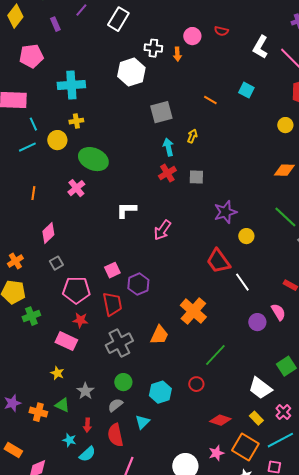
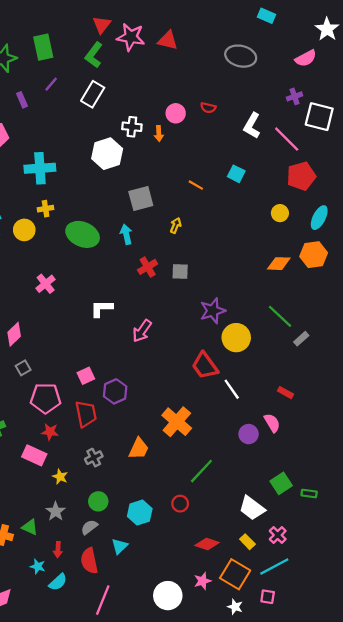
cyan arrow: (168, 147) -> (126, 234), moved
green ellipse: (93, 159) -> (83, 234), moved
yellow circle: (246, 236) -> (236, 338), size x1.6
gray cross: (119, 343) -> (94, 458), size x0.6
yellow star: (57, 373) -> (60, 477), moved

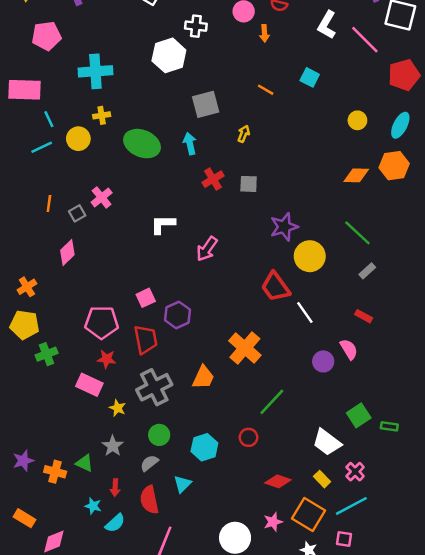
orange arrow: (159, 133) -> (264, 33), moved
red pentagon: (301, 176) -> (404, 75), moved
gray rectangle: (301, 339) -> (367, 271), moved
gray square: (23, 368) -> (77, 213), moved
gray cross: (94, 458) -> (154, 387), size x1.8

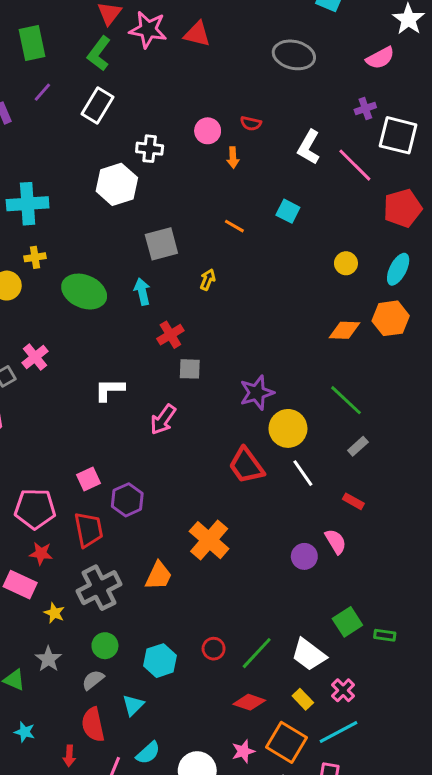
gray square: (249, 184) -> (190, 369), moved
white line: (305, 313) -> (303, 473), moved
green line: (272, 402) -> (257, 653), moved
red arrow: (115, 488) -> (69, 756), moved
cyan semicircle: (115, 523) -> (148, 753), moved

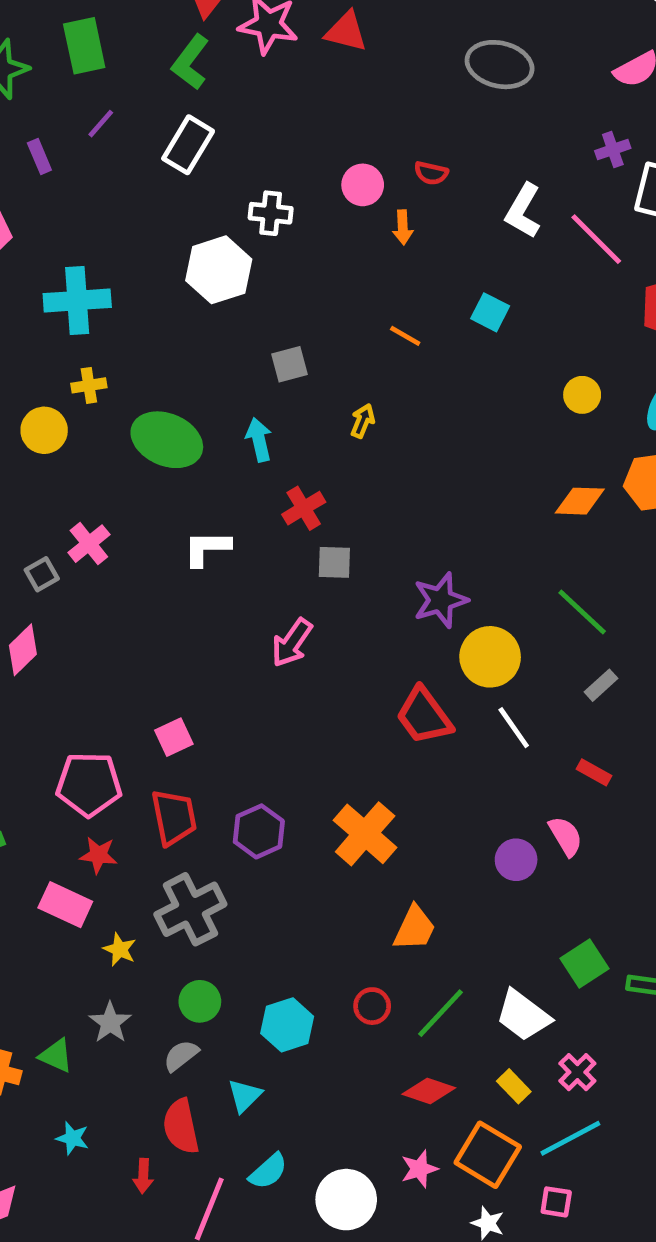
gray square: (161, 244) -> (290, 364), size x0.7
white L-shape: (109, 390) -> (207, 548), moved
purple hexagon: (127, 500) -> (259, 831), moved
orange trapezoid: (159, 576) -> (415, 928), moved

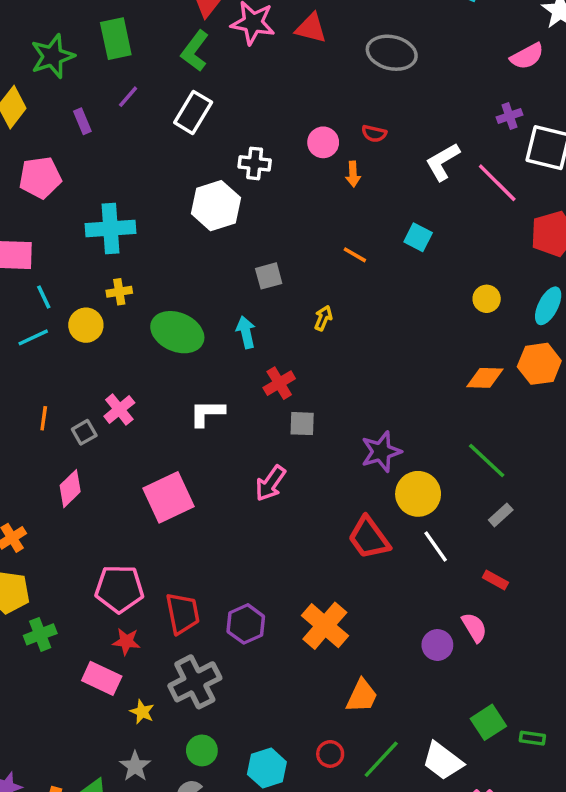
gray ellipse: (500, 65) -> (392, 53), moved
white L-shape: (523, 211) -> (443, 162), turned 30
pink square: (174, 737) -> (168, 497), moved, size x1.8

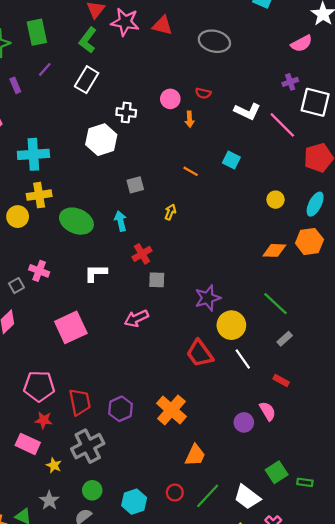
white L-shape: (443, 162) -> (247, 111), turned -125
yellow cross: (119, 292) -> (39, 195), size x1.5
pink cross: (119, 409) -> (39, 271), turned -30
pink arrow: (270, 483) -> (136, 318), turned 30

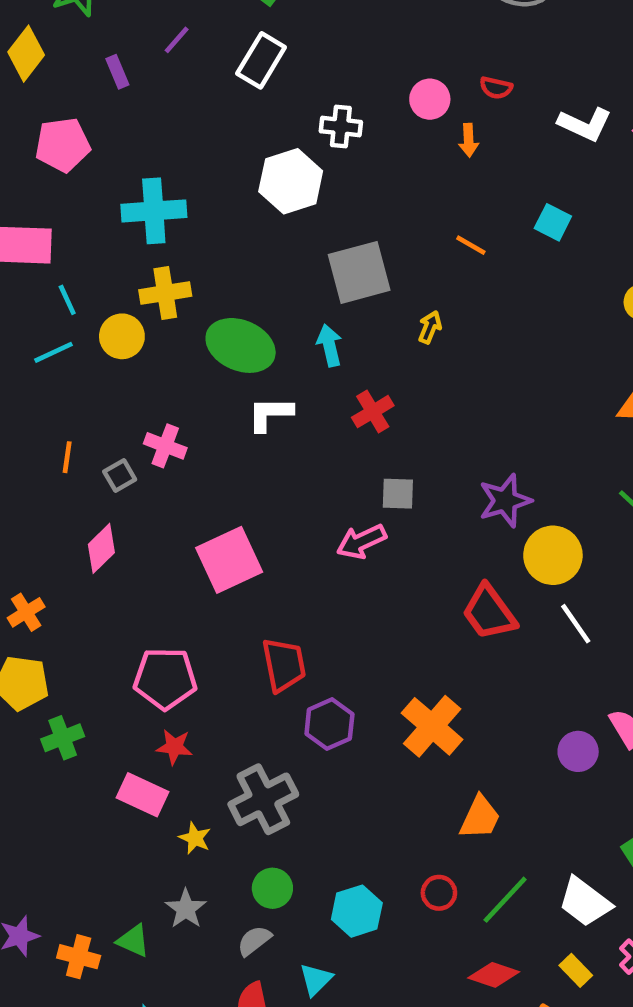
gray square: (135, 185) -> (359, 272), size x1.8
white L-shape: (96, 273) -> (270, 414), moved
gray square: (157, 280) -> (398, 494), moved
red trapezoid: (80, 402) -> (284, 665), moved

